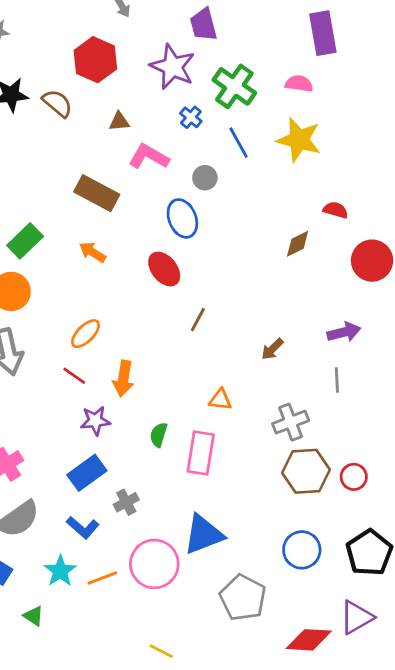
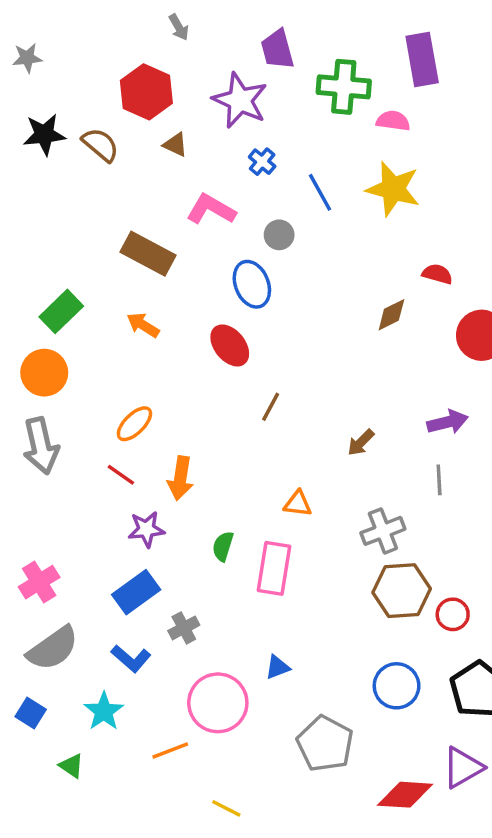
green cross: (234, 86) -> (344, 87), moved, turned -30
brown triangle: (119, 122) -> (175, 145), moved, turned 30
red circle: (354, 477) -> (453, 614), moved
blue triangle: (203, 534) -> (277, 667), size x0.5
orange line: (102, 578) -> (170, 750), moved

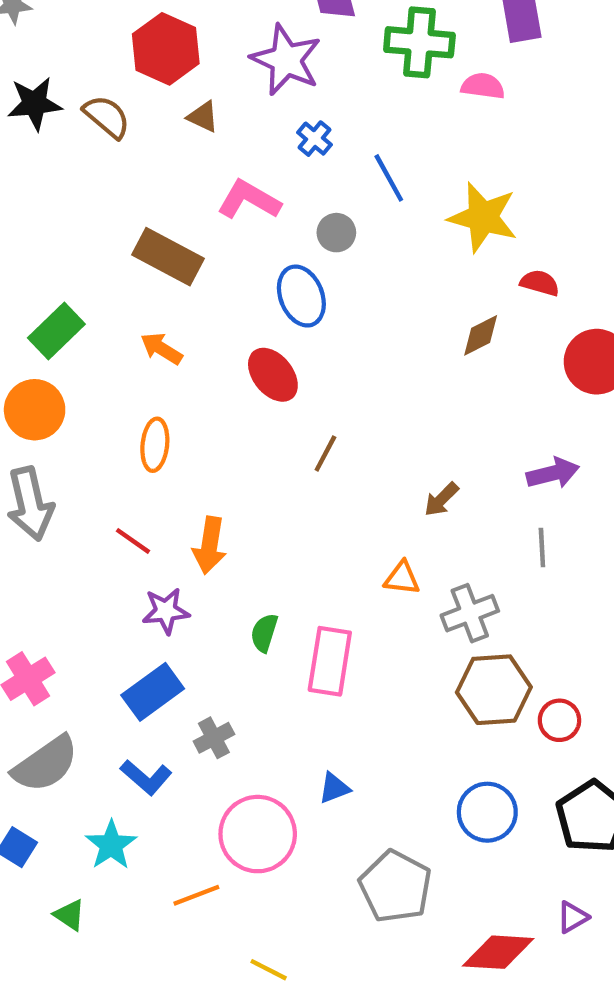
yellow star: (393, 189) -> (483, 217), moved
orange ellipse: (134, 424) -> (155, 445), moved, turned -39
orange triangle: (298, 504) -> (402, 578), moved
purple triangle: (463, 768) -> (573, 917), size x0.6

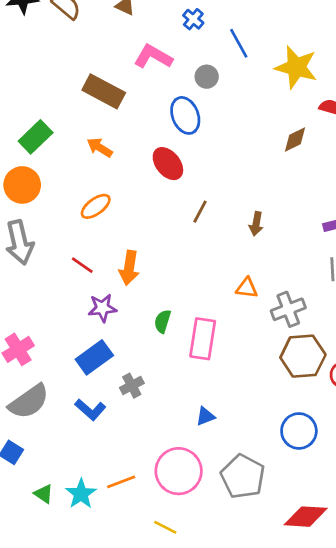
orange ellipse: (155, 445) -> (96, 206), turned 48
brown arrow: (441, 499) -> (256, 224), moved, turned -35
pink circle: (258, 834) -> (179, 471), moved
cyan star: (111, 845) -> (81, 494), moved

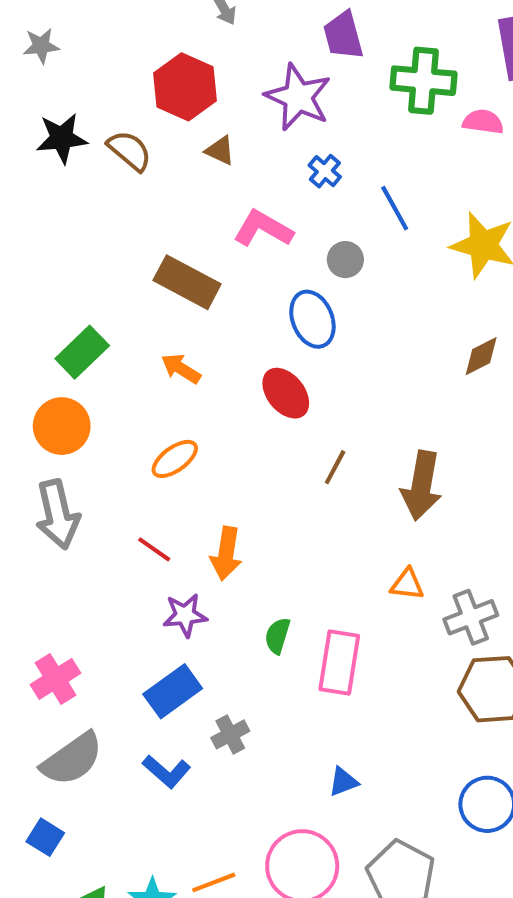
brown arrow: (256, 224) -> (421, 486), size x1.8

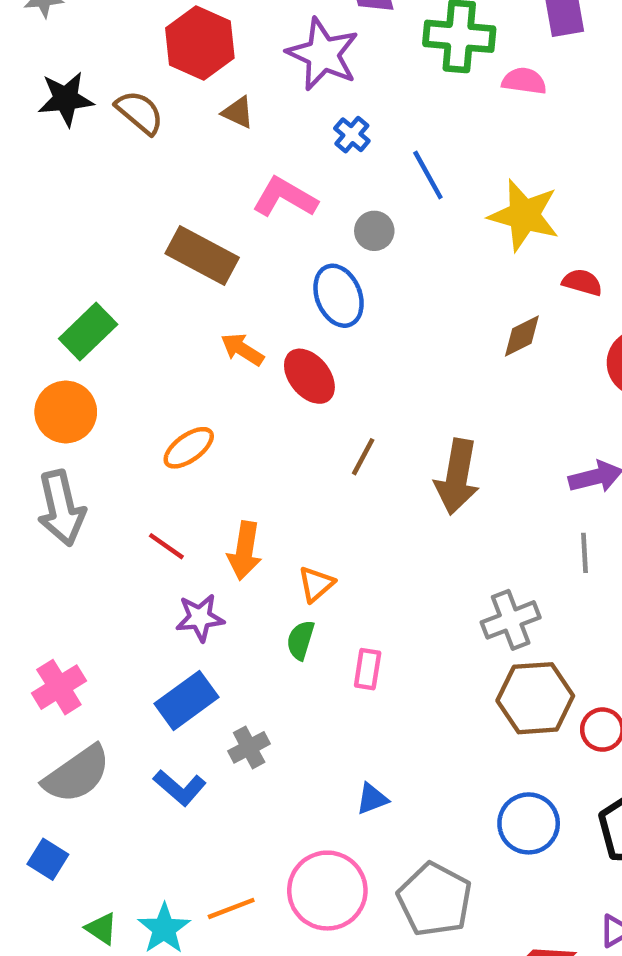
orange arrow: (181, 368) -> (242, 349), moved
orange triangle: (407, 584) -> (316, 584), moved, turned -48
pink rectangle: (339, 662) -> (368, 669), size x0.6

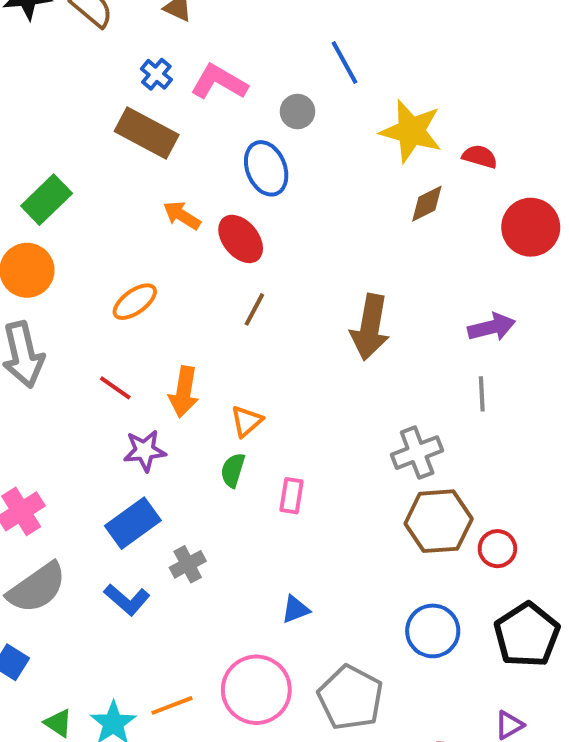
blue cross: (352, 135) -> (156, 74), moved
yellow star: (524, 215) -> (411, 131), moved
brown line: (363, 457) -> (254, 309), moved

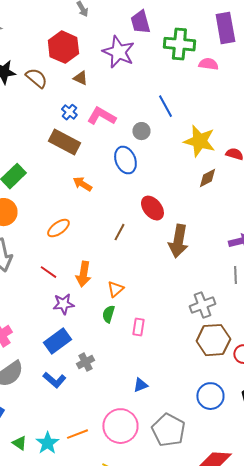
red ellipse: (241, 239) -> (152, 208), moved

